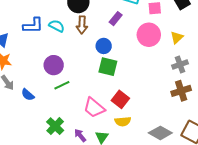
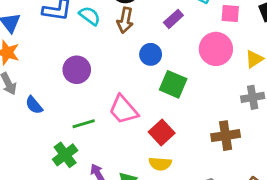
green square: (108, 67) -> (173, 84), moved
green line: (62, 85) -> (84, 124), moved
brown cross: (181, 91) -> (226, 136), moved
pink trapezoid: (94, 108) -> (123, 110), moved

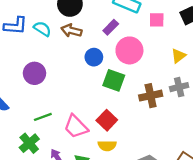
brown arrow: (125, 20) -> (71, 31), turned 96
pink circle: (216, 49) -> (129, 50), moved
pink trapezoid: (123, 110) -> (76, 127), moved
brown cross: (226, 136) -> (151, 96), moved

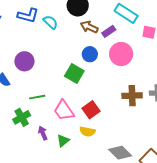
brown arrow: (71, 31) -> (89, 27), moved
purple circle: (34, 73) -> (24, 61), moved
green square: (114, 80) -> (74, 73), moved

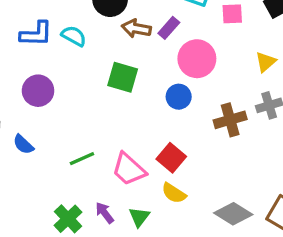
blue circle: (90, 54) -> (179, 97), moved
purple circle: (24, 61) -> (38, 91), moved
green square: (74, 73) -> (123, 77), moved
green cross: (22, 117) -> (68, 219), moved
yellow semicircle: (87, 131) -> (174, 193), turned 35

